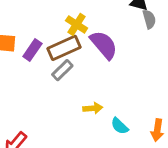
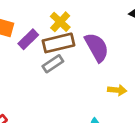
yellow cross: (77, 24) -> (60, 22), moved
yellow arrow: (93, 108) -> (117, 90), moved

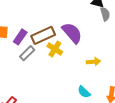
yellow cross: (60, 22) -> (55, 49), moved
gray rectangle: (53, 64) -> (27, 53), moved

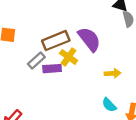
purple rectangle: (20, 37) -> (52, 69), moved, turned 49
cyan semicircle: (84, 92) -> (109, 105), moved

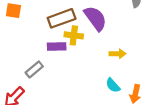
yellow cross: (69, 57) -> (74, 35), turned -30
gray rectangle: (36, 60) -> (34, 69), moved

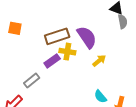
purple rectangle: (57, 46) -> (52, 61), turned -35
yellow arrow: (118, 54) -> (99, 61), moved, turned -40

